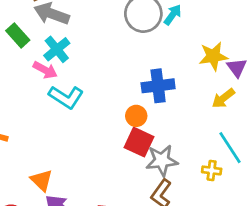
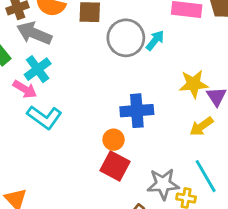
gray star: (162, 160) -> (163, 184), moved

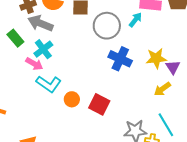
cyan arrow: (155, 40) -> (135, 20), moved
blue cross: (137, 111) -> (120, 59), moved, turned 30
orange circle: (114, 140) -> (72, 99), moved
red square: (115, 166) -> (99, 104), moved

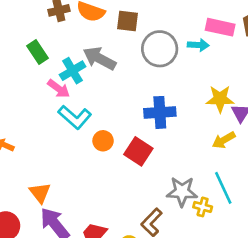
cyan arrow: (135, 20) -> (198, 45), turned 49
gray arrow: (40, 23) -> (100, 58), moved
blue cross: (120, 59) -> (160, 112), moved, turned -35

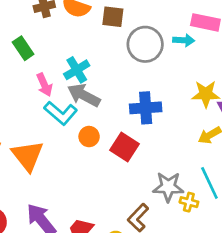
gray arrow: (100, 58) -> (84, 95), moved
cyan cross: (73, 71) -> (77, 70), moved
pink arrow: (59, 89) -> (44, 85), turned 30
orange triangle: (40, 193) -> (27, 156), moved, size x1.5

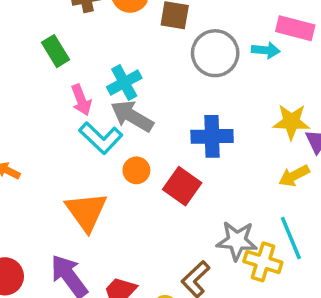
orange triangle: (27, 156) -> (86, 212), moved
yellow cross: (189, 202) -> (263, 262), size x1.5

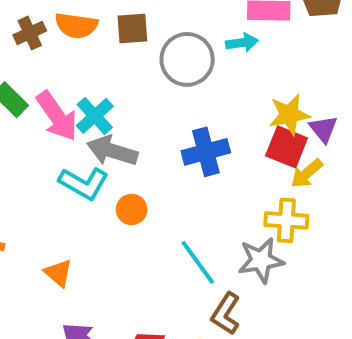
pink arrow: (81, 100) -> (57, 116), moved, size x1.5
red square: (182, 186) -> (287, 147), moved
orange triangle: (86, 212) -> (58, 273), moved, size x0.6
cyan line: (291, 238) -> (198, 262), moved
yellow cross: (263, 262) -> (286, 220), moved

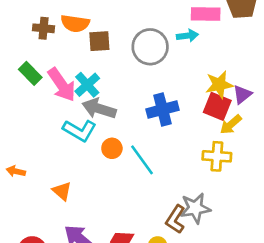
brown square: (132, 28) -> (99, 41), moved
brown cross: (30, 33) -> (44, 28), turned 30
purple triangle: (323, 129) -> (242, 94), turned 30
gray star: (261, 260) -> (195, 208), moved
cyan line: (198, 262) -> (142, 160), moved

